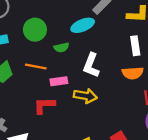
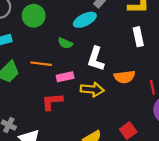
green circle: (35, 30) -> (34, 16), moved
green semicircle: (61, 47) -> (65, 43), turned 40
orange semicircle: (133, 73) -> (124, 77), moved

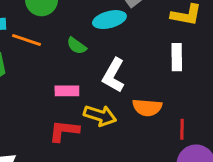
orange line: (41, 64) -> (26, 40), moved
red L-shape: (52, 102) -> (64, 131), moved

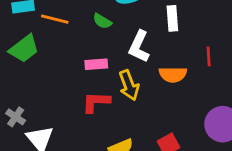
white rectangle: (177, 57) -> (172, 18), moved
yellow arrow: (100, 116) -> (129, 85), turned 56
red line: (182, 129) -> (209, 56), moved

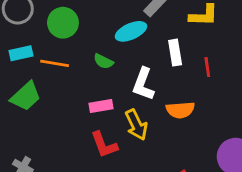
red line: (209, 56) -> (207, 67), moved
red L-shape: (96, 102) -> (104, 145), turned -108

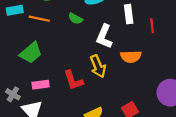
green trapezoid: (26, 96) -> (31, 53), moved
pink rectangle: (101, 106) -> (41, 85), moved

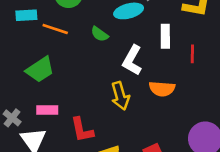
red L-shape: (74, 80) -> (82, 130), moved

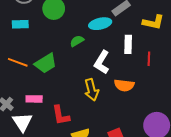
orange line: (55, 29) -> (18, 62), moved
green semicircle: (100, 34) -> (77, 41), turned 112
green trapezoid: (40, 70) -> (46, 63), moved

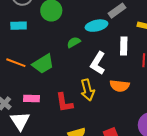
red L-shape: (61, 115) -> (64, 103), moved

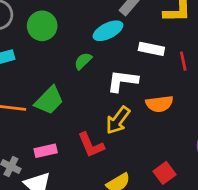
white rectangle: (124, 46) -> (151, 49), turned -66
white L-shape: (98, 63) -> (122, 81), turned 80
yellow arrow: (88, 90) -> (118, 120), turned 65

